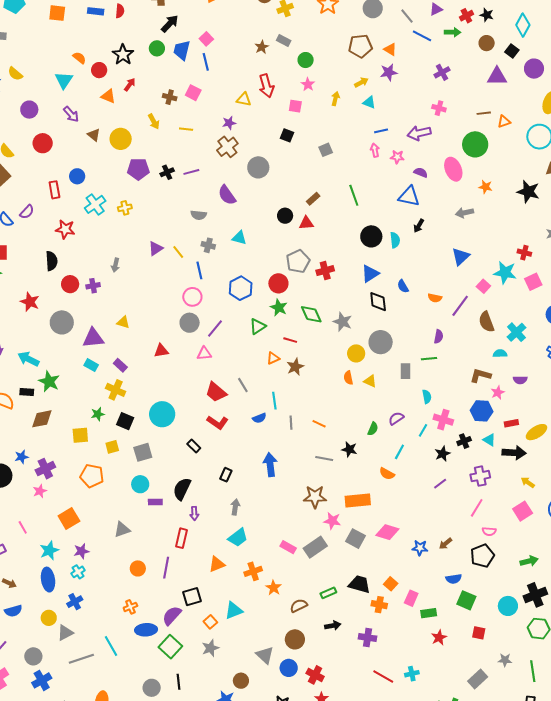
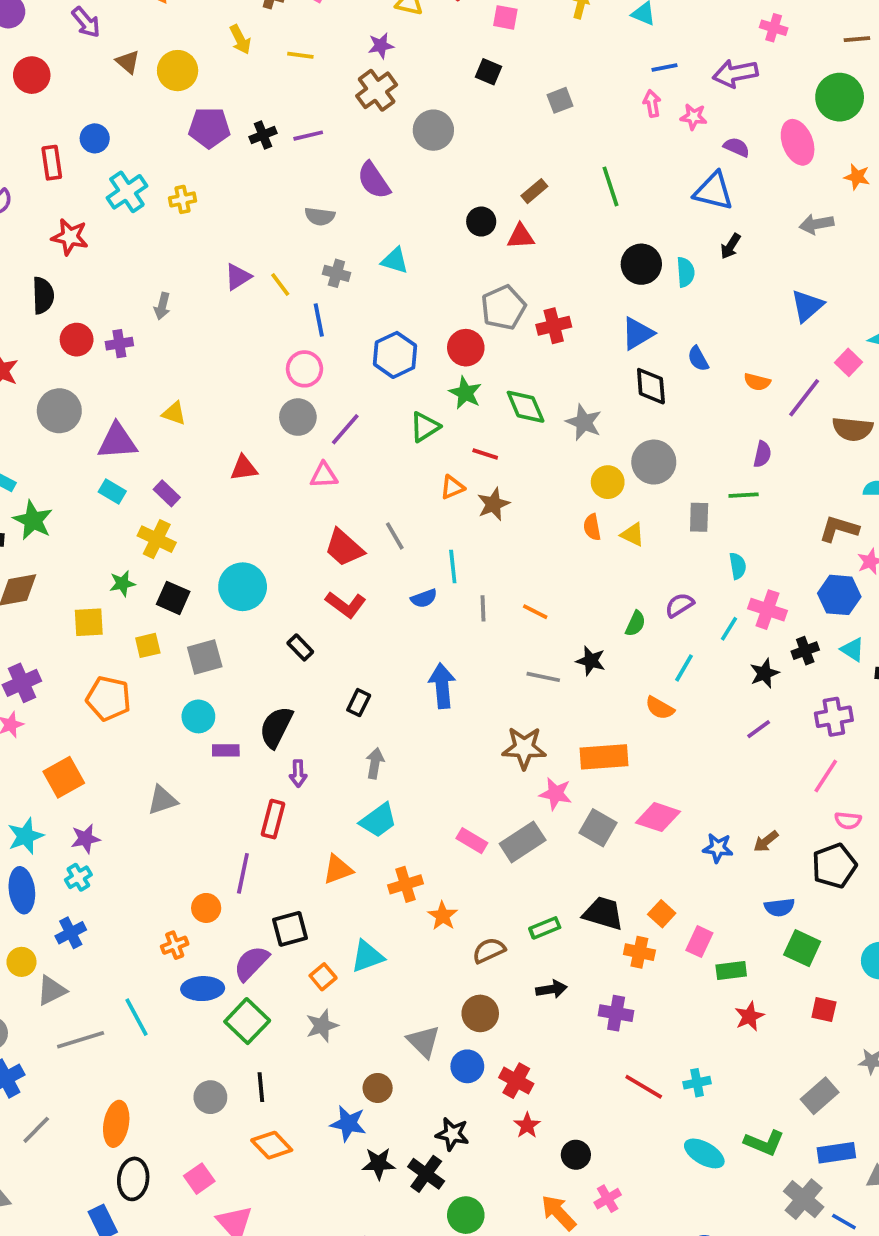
brown semicircle: (486, 322) -> (853, 429), turned -65
orange circle: (138, 568) -> (206, 908), moved

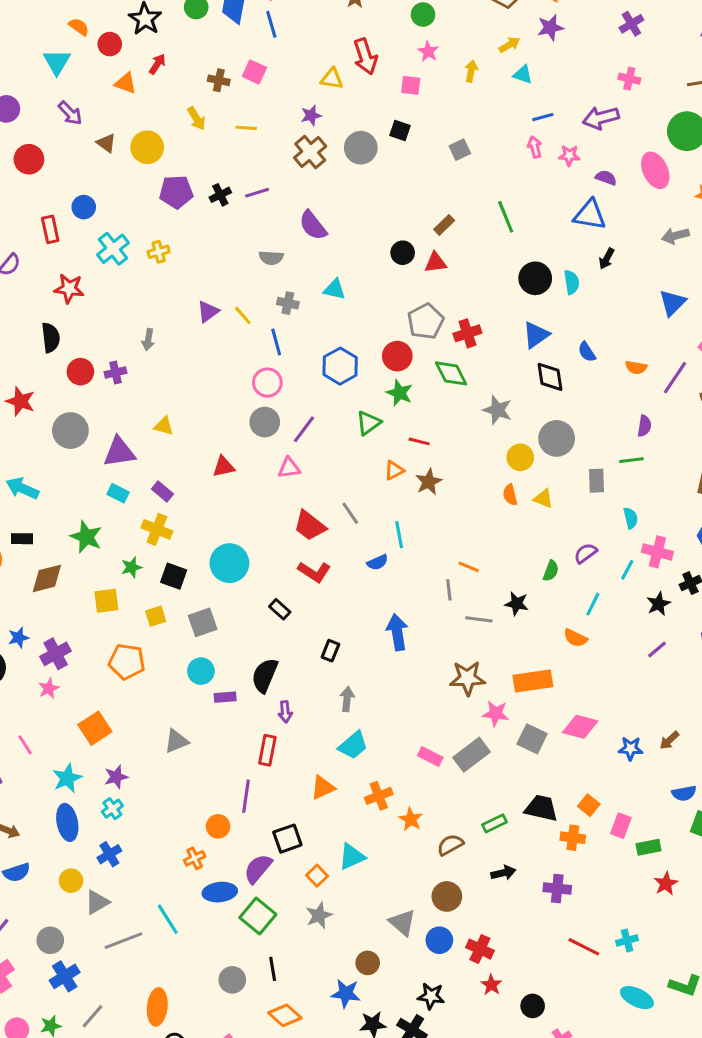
gray circle: (433, 130) -> (361, 148), moved
green diamond: (526, 407) -> (451, 373), moved
green star: (33, 520) -> (86, 537), moved
gray line: (483, 608) -> (449, 590), moved

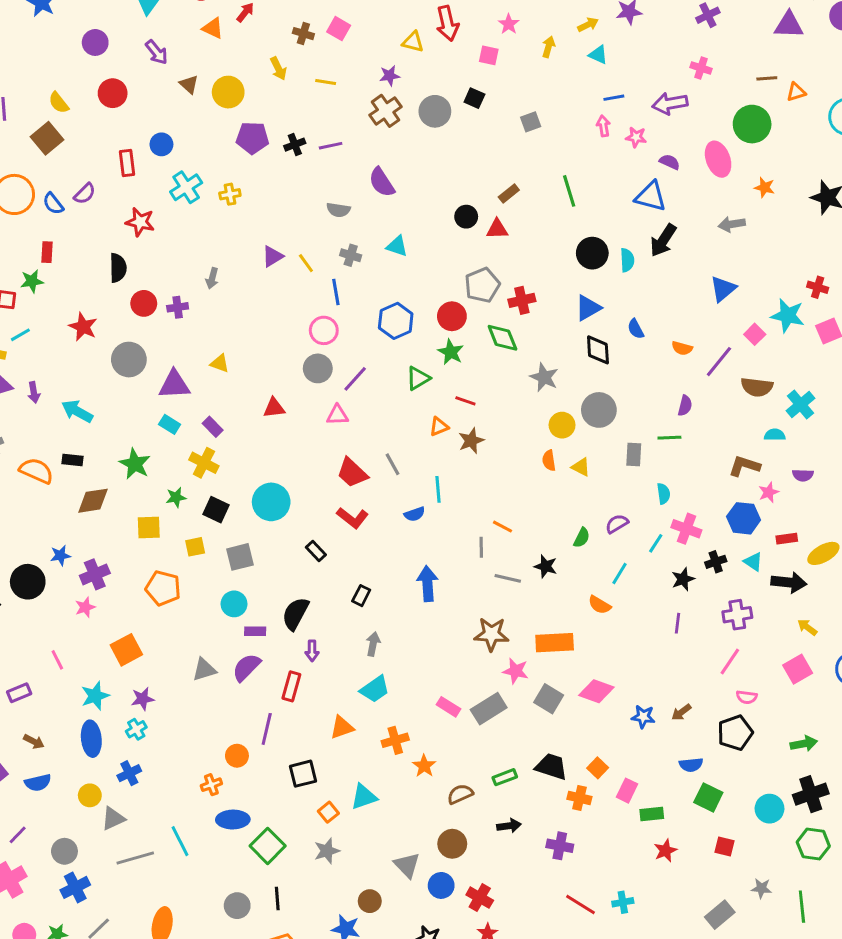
black arrow: (607, 259) -> (663, 240), size x1.6
purple line: (657, 650) -> (677, 623), turned -48
purple semicircle: (258, 869) -> (246, 667), moved

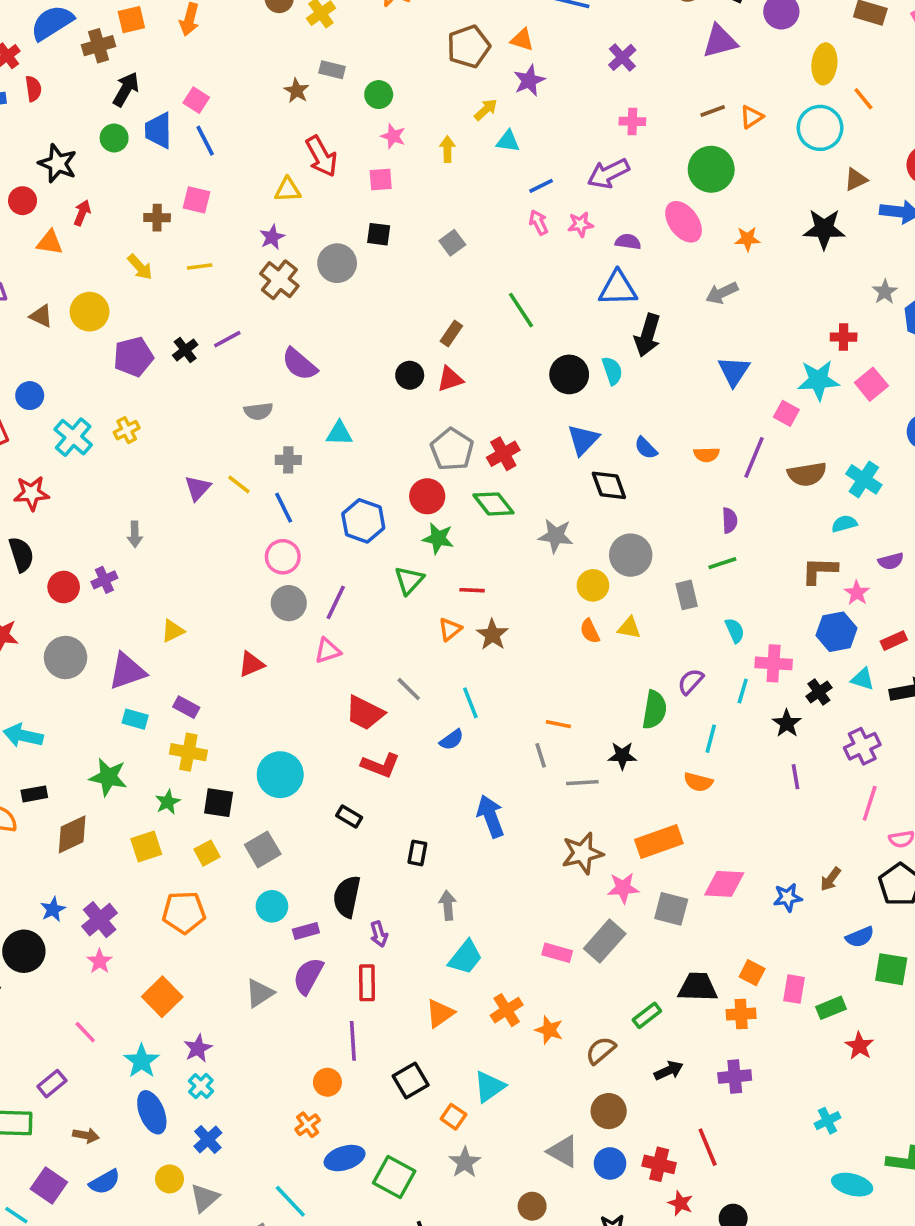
yellow triangle: (220, 363) -> (173, 631), turned -30
green semicircle: (582, 538) -> (654, 710), size x1.5
red line: (580, 905) -> (708, 1147), moved, turned 52

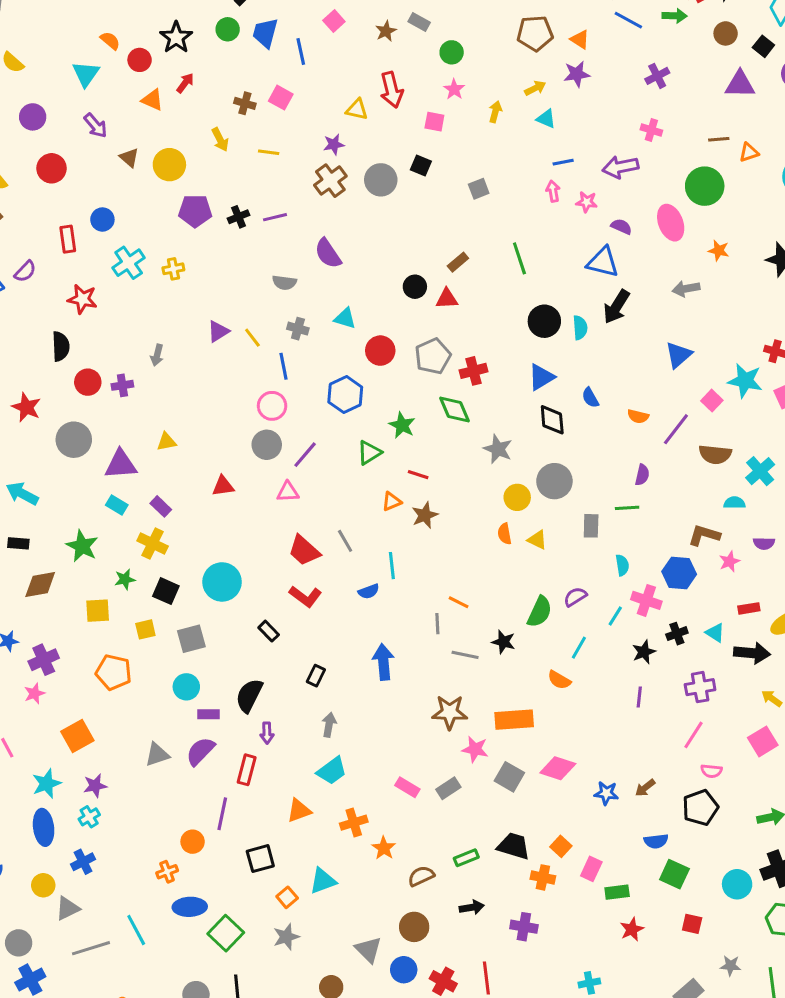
pink square: (196, 100) -> (334, 21), moved
red circle: (427, 496) -> (380, 351), moved
blue hexagon: (837, 632) -> (679, 573), moved
gray rectangle: (605, 941) -> (448, 788), size x0.7

